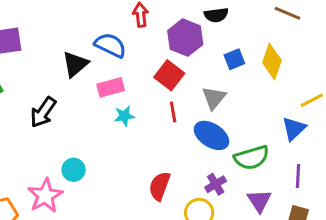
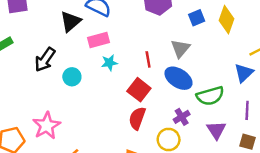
red square: (169, 75) -> (139, 90), moved
cyan circle: (74, 170) -> (72, 77), moved

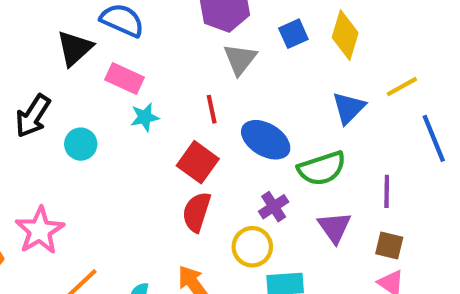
pink rectangle: (99, 40) -> (124, 79), turned 42
gray triangle: (180, 48) -> (240, 59), moved
blue triangle: (244, 73) -> (349, 108), moved

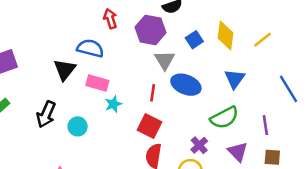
yellow line: (402, 87) -> (262, 40), moved
red line: (212, 109) -> (153, 93), turned 30
blue ellipse: (266, 140) -> (186, 85), moved

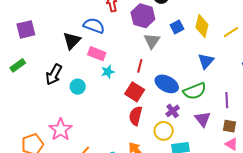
blue ellipse: (186, 85) -> (167, 84), moved

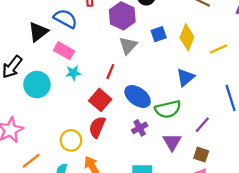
cyan circle: (78, 87) -> (37, 85), size x1.5
purple line: (227, 100) -> (202, 125), turned 35
yellow circle: (164, 131) -> (71, 140), moved

